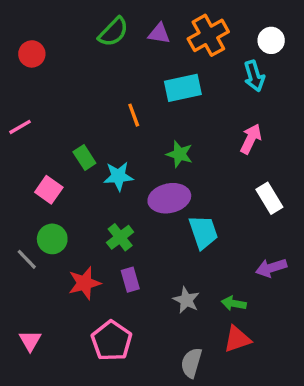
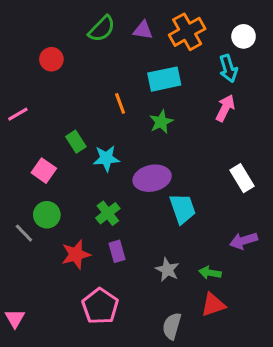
red circle: (32, 54) -> (51, 59), moved
pink arrow: (251, 139) -> (225, 108), moved
green star: (179, 154) -> (161, 122), moved, turned 30
pink triangle: (30, 341) -> (15, 318), moved

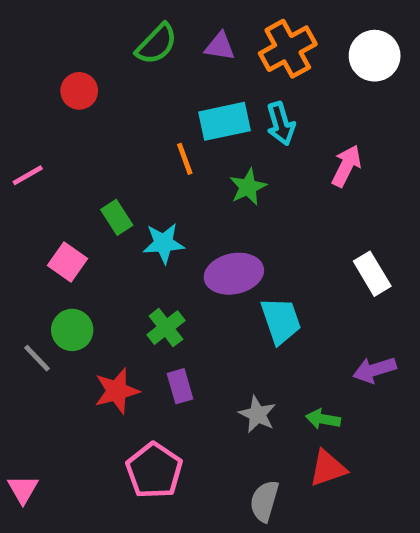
white circle: (244, 36) -> (375, 56), size x1.4
cyan arrow: (228, 68) -> (281, 124), moved
cyan rectangle: (164, 79) -> (225, 121), moved

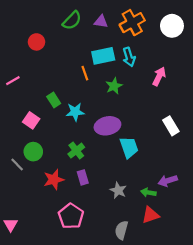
purple arrow: (375, 370) -> (168, 181), moved

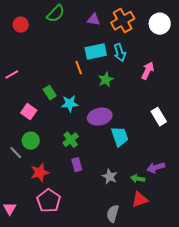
green semicircle: (72, 20) -> (56, 14), moved
red circle: (37, 42) -> (21, 25), moved
red star: (54, 180) -> (40, 173), moved
pink pentagon: (71, 216) -> (49, 201), moved

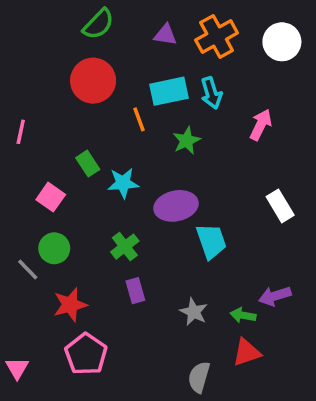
red circle: (21, 25) -> (93, 81), moved, size x1.6
pink line: (12, 75) -> (21, 132), turned -48

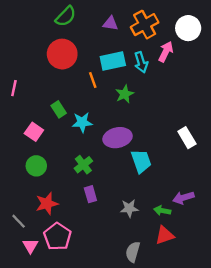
pink arrow: (261, 125) -> (166, 52), moved
gray line: (28, 269) -> (19, 221), moved
gray star: (194, 312) -> (129, 208), turned -30
pink triangle: (17, 368) -> (30, 246), moved

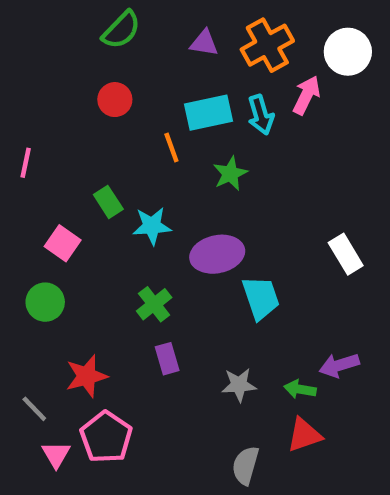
red circle: (62, 54) -> (115, 100), size x0.6
green circle: (36, 166) -> (45, 302), moved

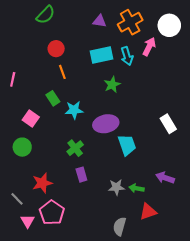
green semicircle: (121, 30) -> (45, 15), moved
orange line: (171, 147) -> (62, 72), moved
purple arrow: (339, 365) -> (165, 178), turned 36
green arrow: (300, 389) -> (136, 188), moved

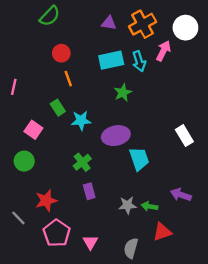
pink triangle: (28, 221) -> (90, 242), moved

